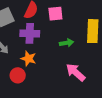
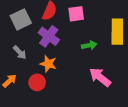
purple cross: (30, 33) -> (49, 36), turned 36

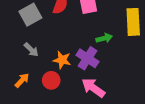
purple cross: (49, 36) -> (87, 58), moved
pink arrow: (100, 77) -> (93, 88), moved

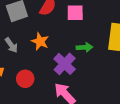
orange star: (62, 60) -> (40, 41), moved

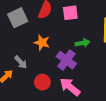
gray arrow: (11, 45) -> (21, 62), moved
red circle: (25, 79) -> (42, 82), moved

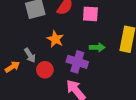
purple cross: (66, 60) -> (77, 62), turned -30
red circle: (42, 82) -> (45, 70), moved

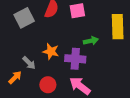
orange star: (55, 39) -> (51, 51), moved
red circle: (45, 70) -> (48, 85), moved

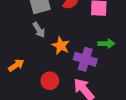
gray arrow: (29, 63) -> (39, 30), moved

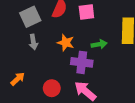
gray arrow: (39, 30) -> (33, 42), turned 32
orange star: (61, 46) -> (66, 43), moved

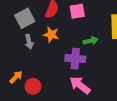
orange star: (66, 43) -> (51, 35), moved
red circle: (52, 88) -> (33, 86), moved

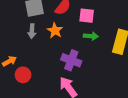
green arrow: (91, 41) -> (91, 36), moved

